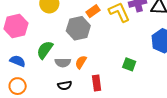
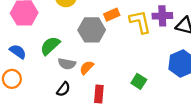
black semicircle: (65, 85) -> (63, 89), turned -56

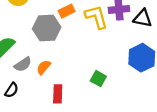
gray semicircle: (67, 64) -> (23, 64), turned -42
black semicircle: (63, 89) -> (12, 90), moved

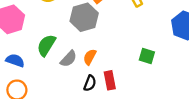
black semicircle: (12, 90) -> (90, 83), moved

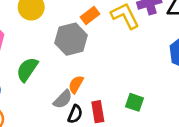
green square: (147, 56) -> (134, 102), moved
gray semicircle: (69, 59) -> (63, 99), moved

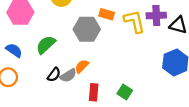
orange rectangle: (90, 15) -> (107, 14), turned 40
black semicircle: (75, 114) -> (54, 75), moved

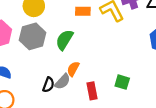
gray hexagon: (87, 29) -> (33, 36), moved
green semicircle: (46, 45) -> (64, 40), moved

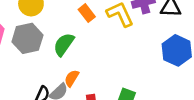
orange rectangle: (83, 11) -> (87, 13), turned 48

